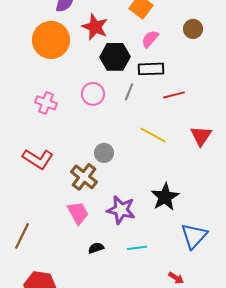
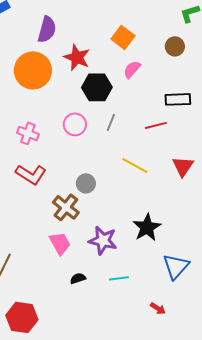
brown circle: (193, 29) -> (175, 46), moved
black rectangle: (151, 69) -> (178, 99), moved
red L-shape: (38, 159) -> (31, 174), moved

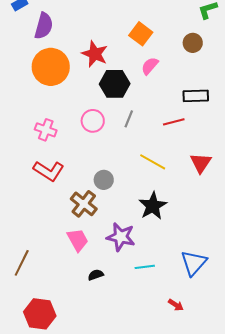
purple semicircle: (47, 29) -> (44, 26), moved
black star: (147, 227) -> (153, 206), moved
cyan line: (119, 278) -> (145, 267), moved

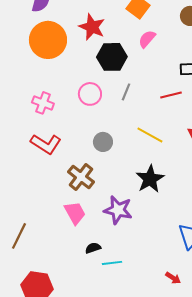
gray circle: (104, 180) -> (103, 142), moved
cyan line: (145, 267) -> (112, 263), moved

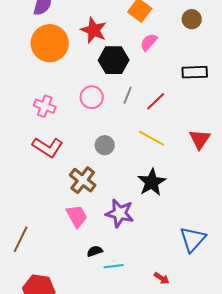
red line: (171, 95) -> (156, 101), moved, turned -30
red arrow: (173, 278) -> (162, 278), moved

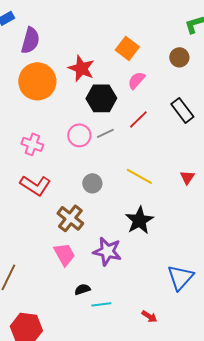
black rectangle: (195, 72) -> (182, 110), turned 55
gray line: (128, 95) -> (105, 133), moved, turned 42
red line: (156, 101) -> (138, 119), moved
red triangle: (200, 139) -> (187, 177), size x0.7

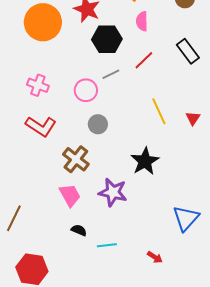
pink semicircle: (136, 80) -> (142, 21), turned -42
pink circle: (79, 135) -> (86, 90), moved
yellow line: (139, 176) -> (159, 111), moved, turned 36
black semicircle: (82, 289) -> (79, 230), moved, turned 42

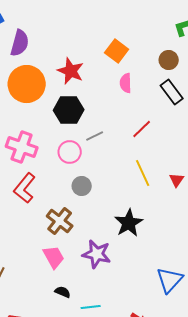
black hexagon: (107, 39) -> (69, 110), moved
black rectangle: (188, 51) -> (172, 92), moved
red line: (144, 60) -> (142, 129), moved
pink cross: (38, 85) -> (22, 147), size x1.4
red L-shape: (41, 126) -> (25, 188), turned 96

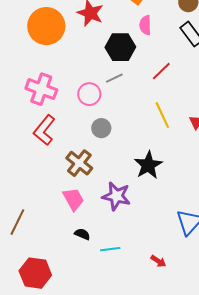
black hexagon: (69, 110) -> (120, 47), moved

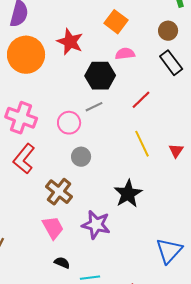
pink semicircle: (145, 25) -> (125, 54), turned 84

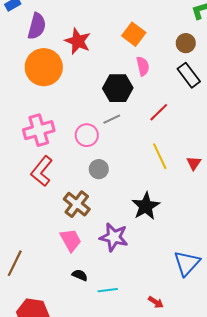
red star: (70, 42) -> (78, 41), moved
pink semicircle: (125, 54) -> (143, 66), turned 84
pink cross: (21, 118) -> (39, 130), turned -36

